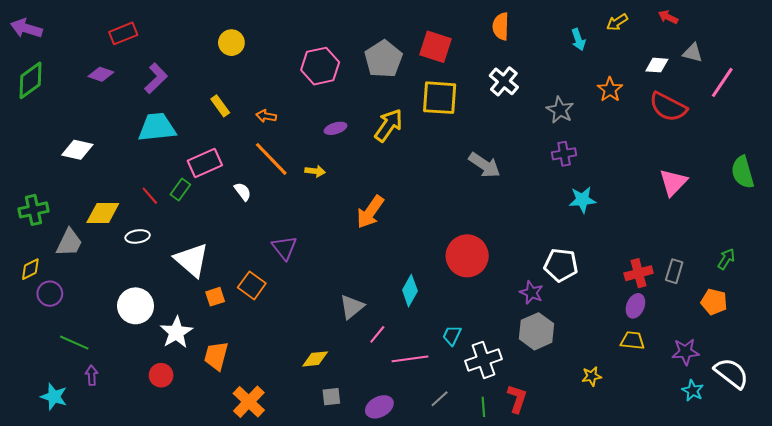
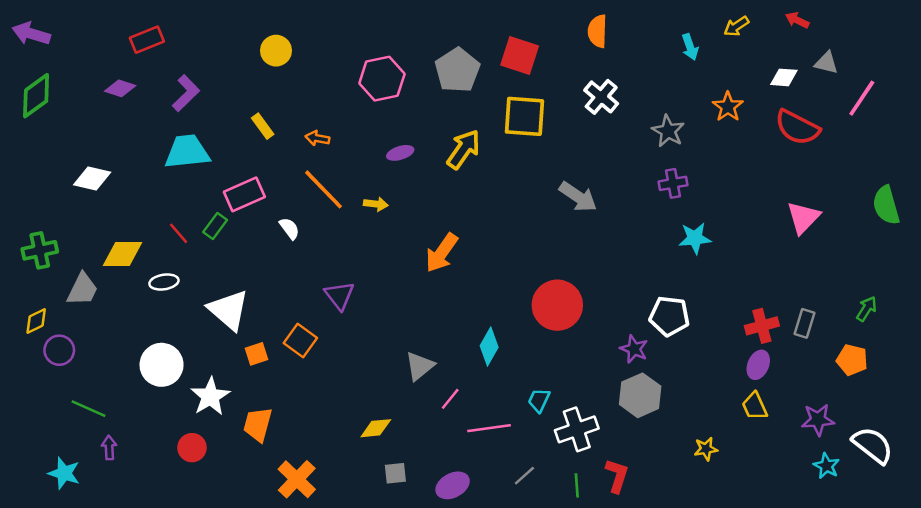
yellow trapezoid: (632, 341) -> (755, 406), turned -120

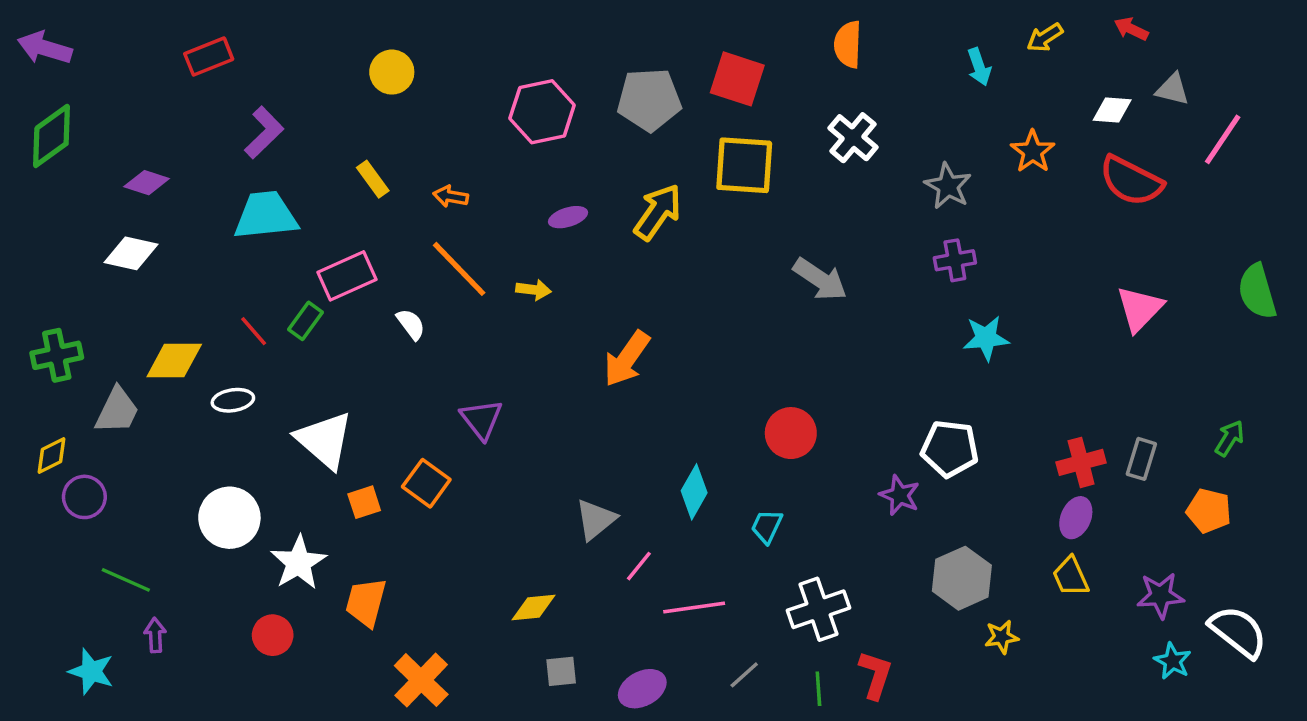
gray pentagon: (457, 70) -> (649, 100), turned 30
purple diamond: (120, 88) -> (147, 183), moved
red circle: (557, 305) -> (791, 433), size x0.7
gray hexagon: (640, 395) -> (962, 578), moved
cyan trapezoid: (539, 400) -> (767, 526), moved

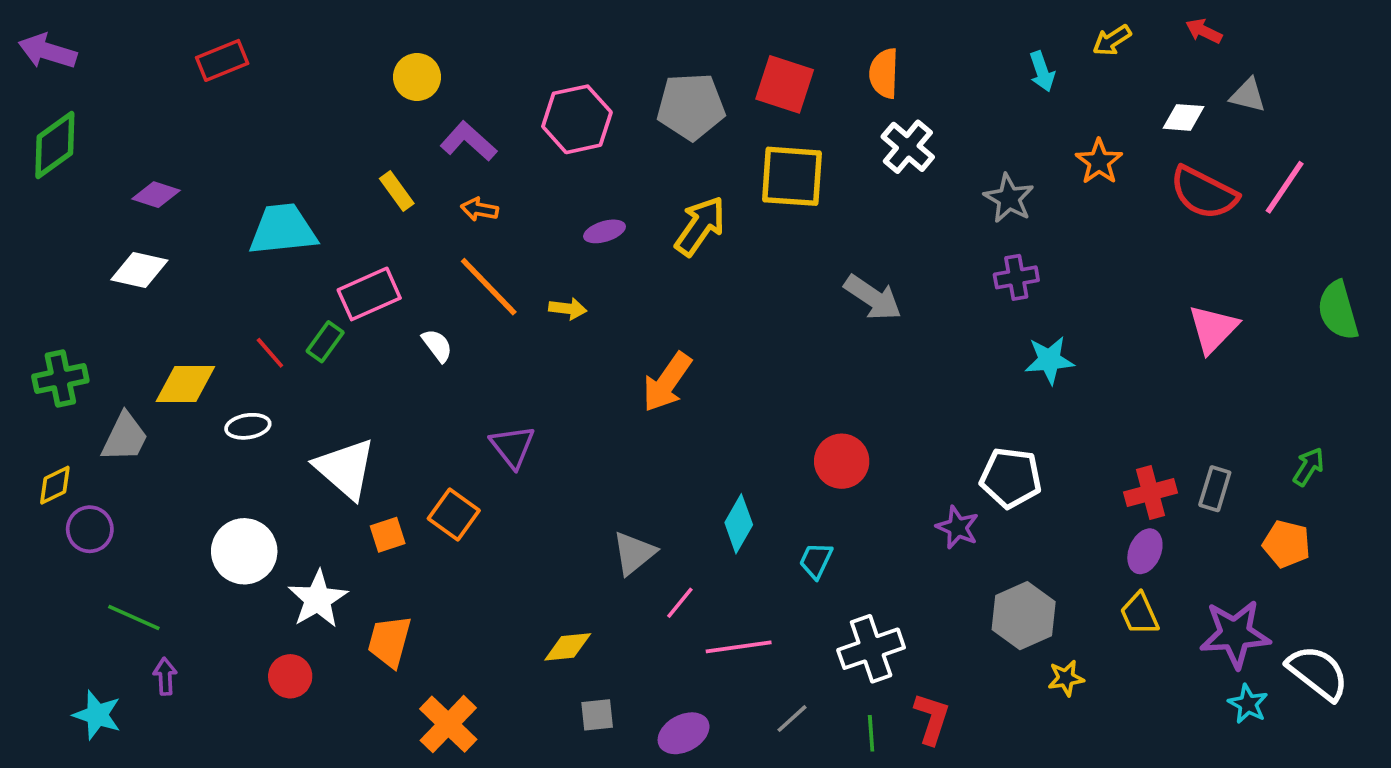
orange semicircle: (848, 44) -> (884, 73), moved
purple L-shape: (264, 132) -> (468, 141), moved, turned -94
pink line: (1223, 139) -> (1285, 187), moved
purple star: (1160, 595) -> (1235, 634), size x1.4

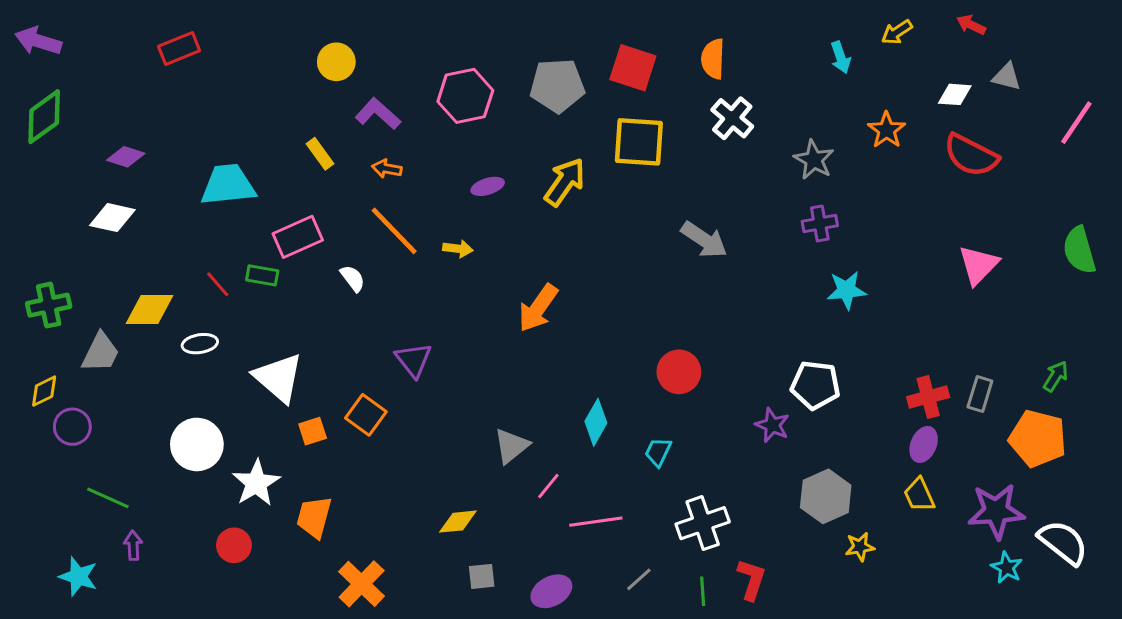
pink line: (1285, 187) -> (1076, 123), moved
green rectangle: (325, 342) -> (262, 275), turned 64
orange pentagon: (1287, 544) -> (1038, 439), size x1.5

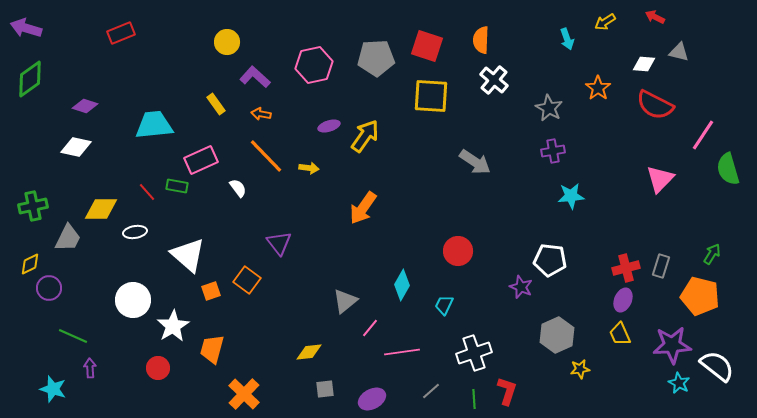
pink line: (1076, 123) -> (703, 135), moved
yellow arrow: (565, 182) -> (365, 136), moved

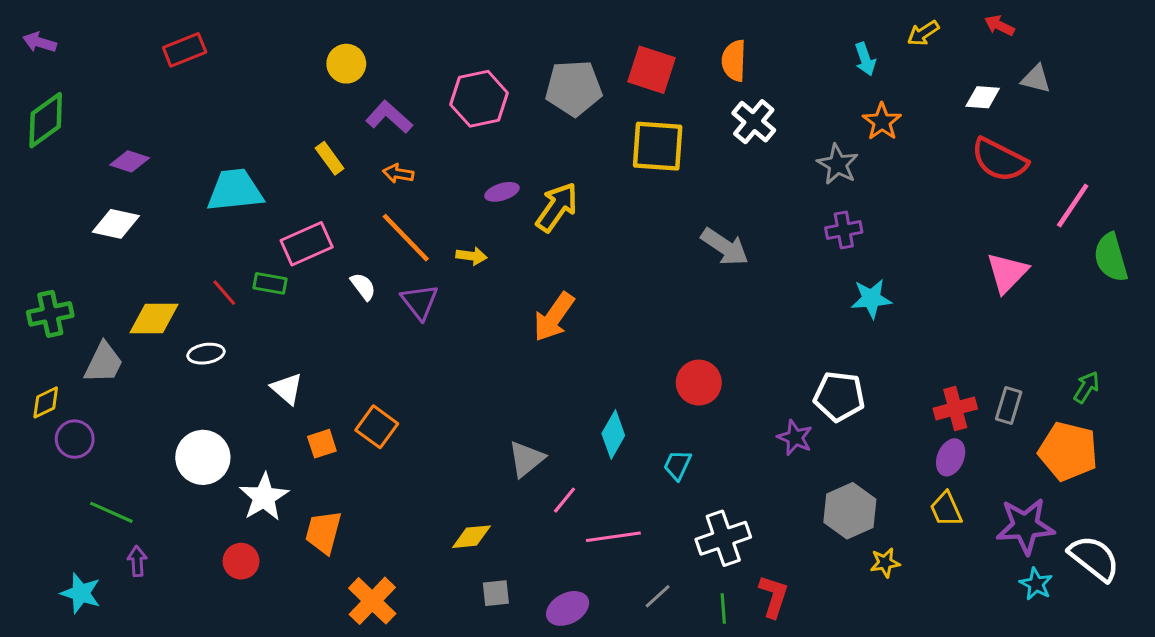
purple arrow: (26, 28) -> (40, 42), size x0.7
orange star: (598, 88) -> (882, 122), moved
purple triangle: (279, 243) -> (420, 302), moved
white triangle: (188, 255) -> (287, 389), size x0.6

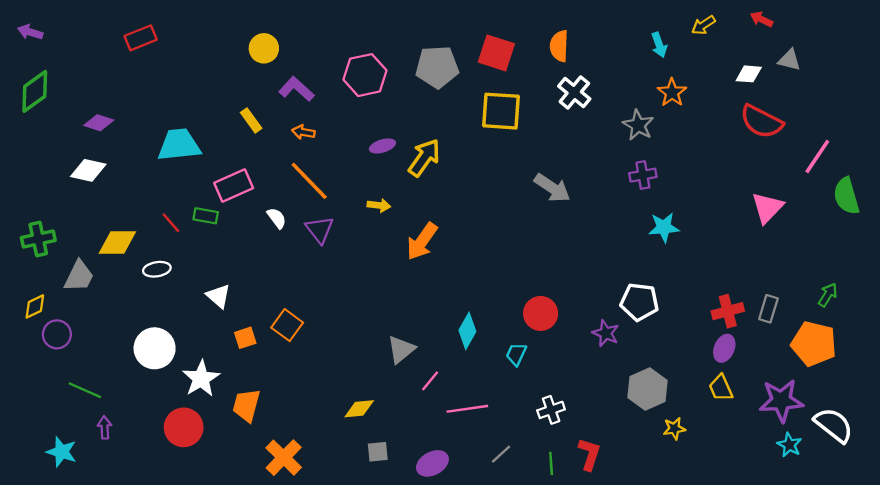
yellow arrow: (471, 256) -> (379, 205), moved
red circle: (699, 383) -> (541, 313), moved
white cross: (723, 538) -> (551, 410), size x0.7
red circle: (241, 561) -> (184, 427), size x1.4

